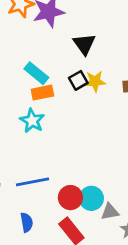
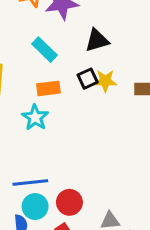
black triangle: (84, 44) -> (97, 40), turned 45
cyan rectangle: (36, 73) -> (45, 50), moved
cyan circle: (91, 198) -> (35, 207), moved

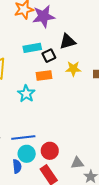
cyan rectangle: (45, 50) -> (32, 48), turned -54
black square: (88, 79) -> (49, 56), moved
orange rectangle: (48, 88) -> (44, 75), moved

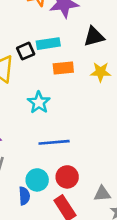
black square: (49, 56) -> (26, 51), moved
orange rectangle: (44, 75) -> (63, 68), moved
blue line: (23, 138) -> (54, 142), moved

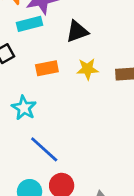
cyan rectangle: (48, 44) -> (29, 24), moved
blue line: (54, 142) -> (44, 149), turned 52

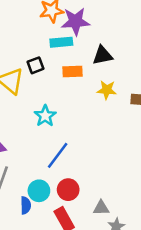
orange rectangle: (47, 68) -> (73, 72), moved
blue line: (44, 149) -> (58, 155), turned 76

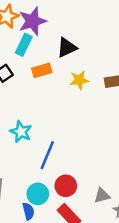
cyan rectangle: (61, 42) -> (24, 45), turned -45
cyan star: (45, 116) -> (21, 132), moved

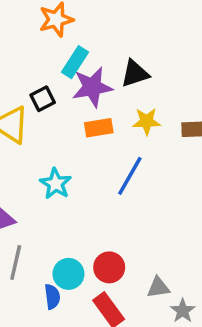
purple star: (33, 21) -> (92, 87), moved
orange rectangle: (42, 70) -> (99, 128), moved
blue line: (47, 155) -> (130, 176), moved

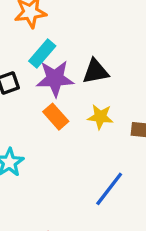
orange rectangle: (99, 128) -> (56, 117), turned 50
blue line: (130, 176) -> (109, 189), moved

